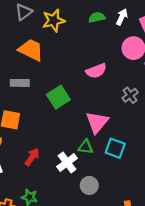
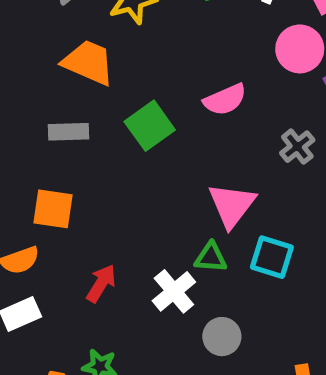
green square: (58, 97) -> (150, 126), moved

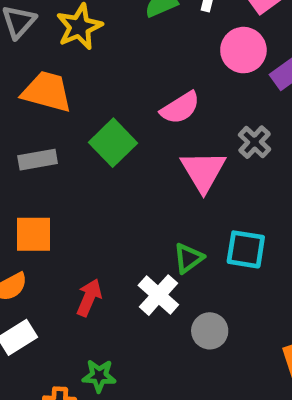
pink triangle: (232, 205) -> (203, 171), moved
green triangle: (211, 257) -> (188, 258), turned -32

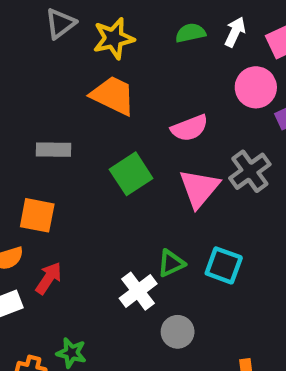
orange trapezoid: (47, 92) -> (113, 95), moved
gray cross: (255, 142) -> (250, 171), size x1.4
green square: (113, 143) -> (131, 174), moved
red arrow: (89, 298) -> (49, 278), moved

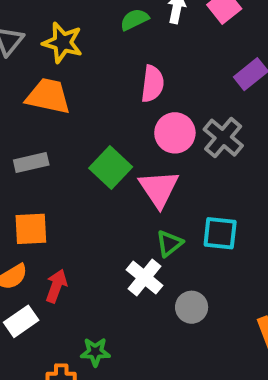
yellow star: (114, 38) -> (63, 43), turned -30
pink circle: (256, 87) -> (175, 133), moved
orange trapezoid: (113, 95) -> (48, 96), moved
pink semicircle: (190, 128) -> (152, 84), moved, turned -48
pink triangle: (199, 188) -> (159, 189), moved

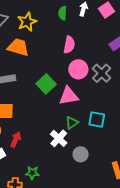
green semicircle: (134, 20) -> (63, 13), turned -64
yellow star: (63, 43) -> (27, 22), turned 30
pink triangle: (159, 189) -> (69, 96), turned 50

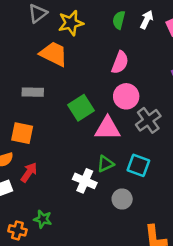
gray cross: (102, 73) -> (148, 120), moved
white cross: (59, 138) -> (85, 181), turned -30
gray circle: (81, 154) -> (122, 199), moved

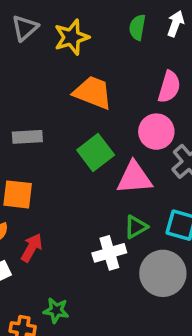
orange trapezoid: (54, 54) -> (93, 93), moved
pink semicircle: (120, 62) -> (169, 87), moved
white cross: (85, 181) -> (109, 253), turned -35
gray circle: (122, 199) -> (163, 273), size x1.6

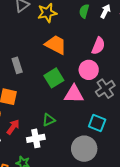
gray rectangle: (27, 137) -> (17, 65), turned 70
green triangle: (136, 227) -> (49, 120), moved
white cross: (109, 253) -> (36, 138), moved

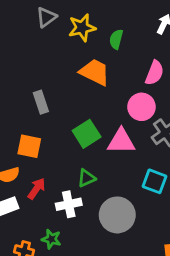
green semicircle: (84, 11) -> (116, 39), moved
green square: (54, 78) -> (87, 134), moved
gray circle: (84, 149) -> (117, 215), moved

